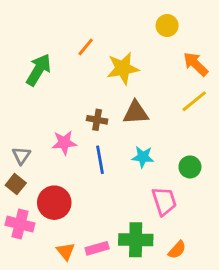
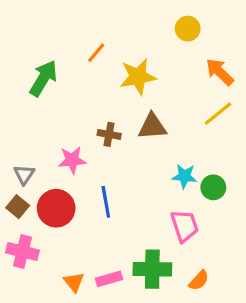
cyan star: (143, 157) -> (184, 176), moved
blue line: (100, 160) -> (106, 202), moved
red circle: (54, 203) -> (56, 208), moved

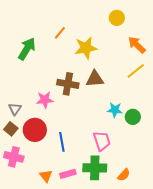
brown cross: (109, 134) -> (68, 84), size x1.5
blue line: (106, 202) -> (62, 142), moved
pink trapezoid: (184, 226) -> (102, 141), moved

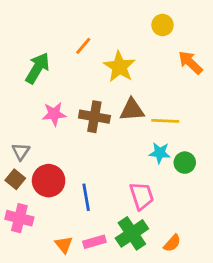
yellow star: (86, 48) -> (119, 67), turned -30
yellow line: (136, 71) -> (165, 121), moved, turned 42
pink star: (45, 100) -> (54, 114), moved
green cross: (95, 168) -> (132, 233), turned -35

